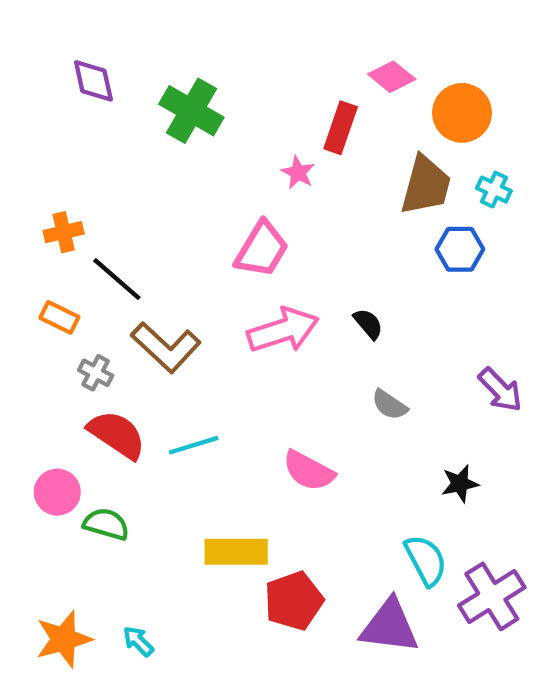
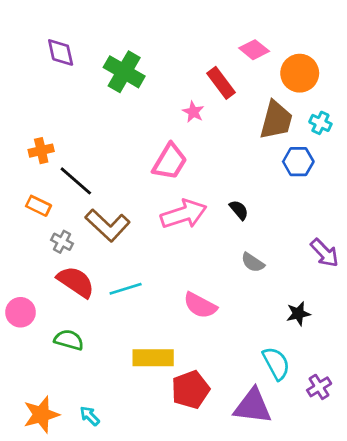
red rectangle: (341, 128) -> (221, 83), turned -56
pink circle: (57, 492) -> (21, 312), moved
purple cross: (492, 596) -> (319, 387), size x0.6

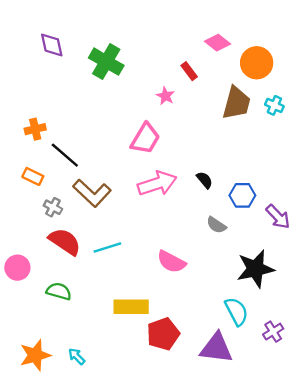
red rectangle: (221, 83) -> (189, 71), size x0.7
blue hexagon: (298, 162) -> (242, 195), moved
black star: (298, 314) -> (255, 269), size x1.8

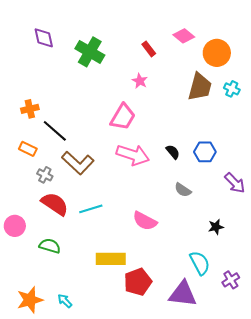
red rectangle: (189, 71) -> (149, 49), moved
pink arrow: (157, 184) -> (133, 155), turned 36
blue hexagon: (242, 195) -> (205, 152), moved
black star: (255, 269) -> (216, 227), size x0.5

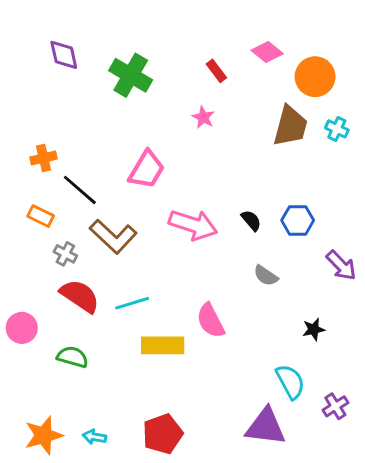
pink trapezoid: (123, 117) -> (147, 170), moved
pink semicircle: (145, 221) -> (211, 321), turned 35
yellow rectangle: (111, 259) -> (163, 345), moved
red pentagon: (138, 282) -> (163, 434), moved
cyan arrow: (65, 301) -> (94, 437), turned -35

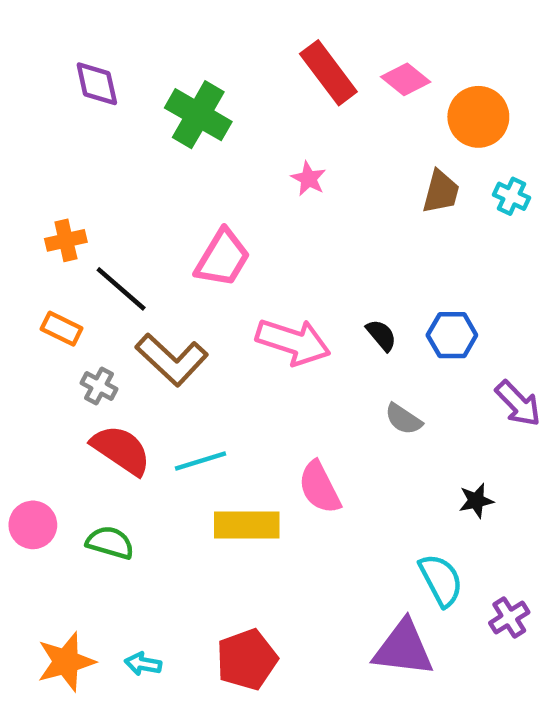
red rectangle: (216, 71) -> (328, 73), moved, size x1.8
brown trapezoid: (290, 126) -> (441, 192), size x0.7
pink circle: (22, 328) -> (33, 525), moved

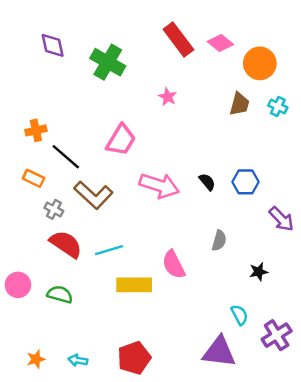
gray semicircle: (403, 419) -> (219, 241), moved, turned -108
cyan semicircle: (441, 580) -> (239, 315), size x0.7
purple cross: (509, 618) -> (277, 335), size x1.4
orange star: (66, 662) -> (36, 359), size x0.6

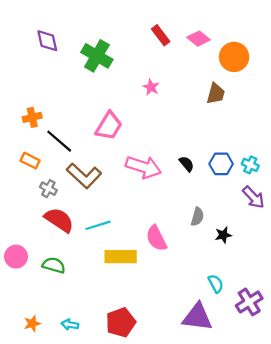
red rectangle: (178, 39) -> (161, 35), size x0.7
cyan cross: (278, 106) -> (250, 165), moved
black star: (259, 272) -> (223, 235), moved

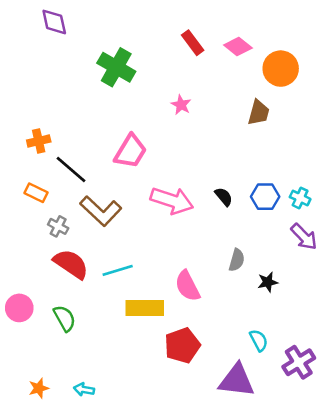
purple diamond: (47, 41) -> (54, 22), moved
green semicircle: (54, 265) -> (65, 318), turned 45
red pentagon: (121, 322) -> (182, 345), moved

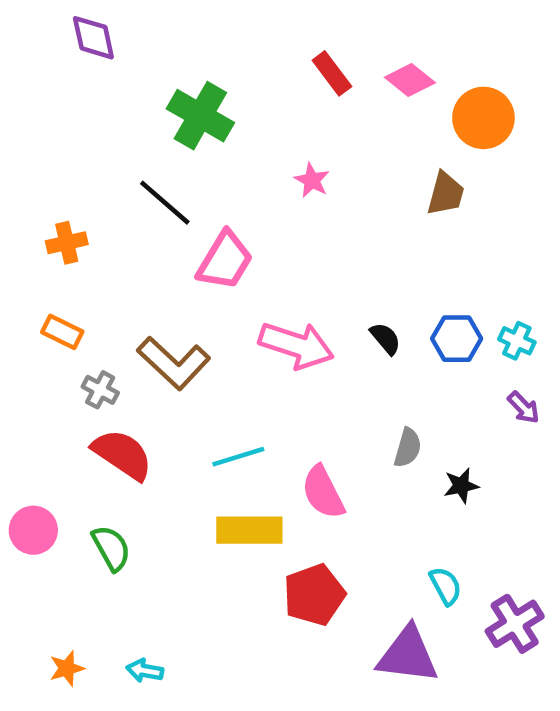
black line: (71, 169) -> (165, 203), moved
purple arrow: (304, 237) -> (524, 408), size x0.7
cyan line: (118, 270) -> (238, 457), moved

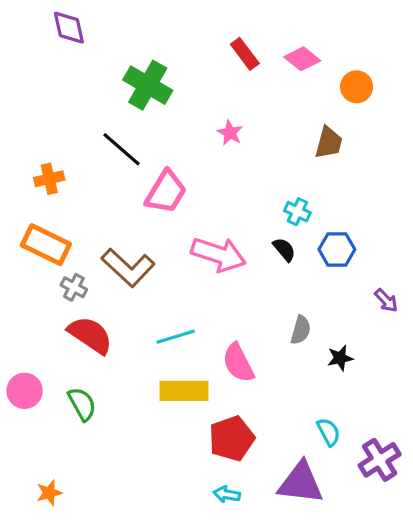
orange circle: (483, 118) -> (357, 87), size x0.7
orange rectangle: (62, 332) -> (46, 245), size x1.6
cyan cross: (517, 341) -> (297, 212), moved
cyan arrow: (145, 671) -> (227, 494), moved

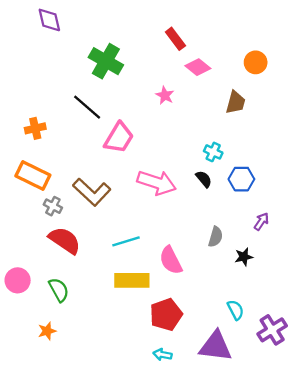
pink diamond: (302, 59) -> (198, 67), moved
purple arrow: (386, 300) -> (261, 221), moved, turned -102
orange star: (49, 493) -> (47, 331), moved

